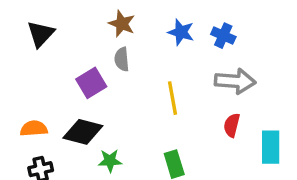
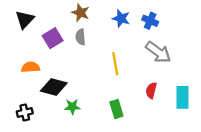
gray arrow: (235, 81) -> (158, 52), turned 32
purple square: (91, 83) -> (53, 38), moved
red semicircle: (232, 125) -> (151, 90), moved
orange semicircle: (34, 129) -> (31, 67), moved

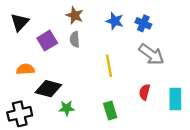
black cross: (25, 112) -> (20, 114), size x1.5

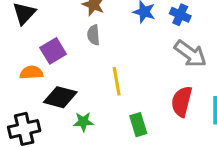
purple square: (47, 41) -> (53, 51), moved
yellow line: (109, 66) -> (117, 81), moved
red semicircle: (145, 92) -> (182, 101), size x1.5

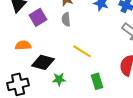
purple square: (53, 51) -> (38, 17), moved
yellow line: (117, 81) -> (82, 51), turned -48

